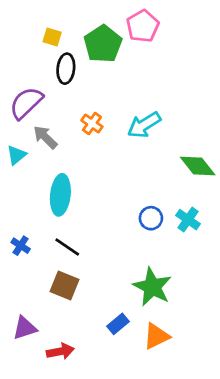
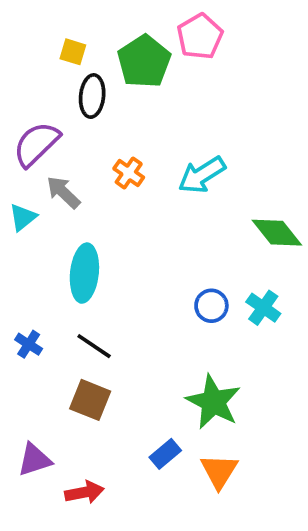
orange triangle: (156, 336) -> (219, 471), turned -32

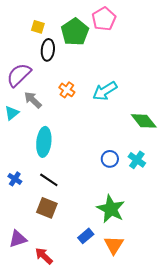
red arrow: (84, 492) -> (44, 256), turned -126

